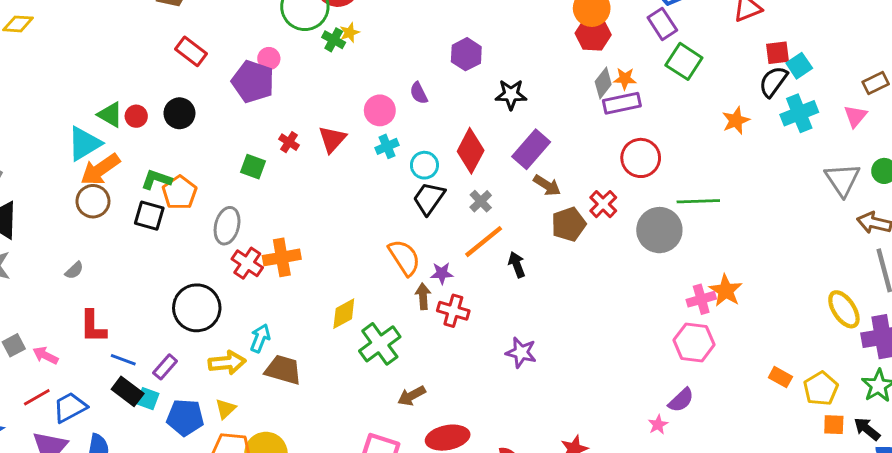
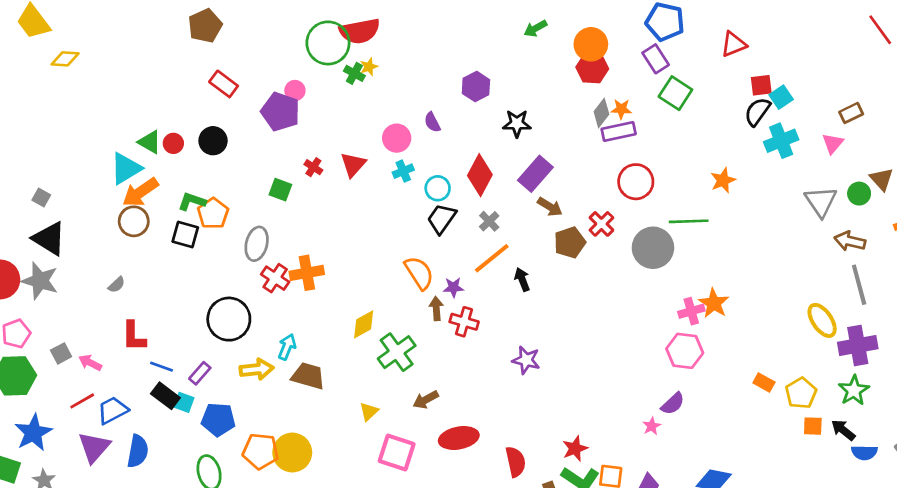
orange star: (736, 120) -> (723, 180), moved
yellow triangle: (226, 409) -> (369, 412), moved

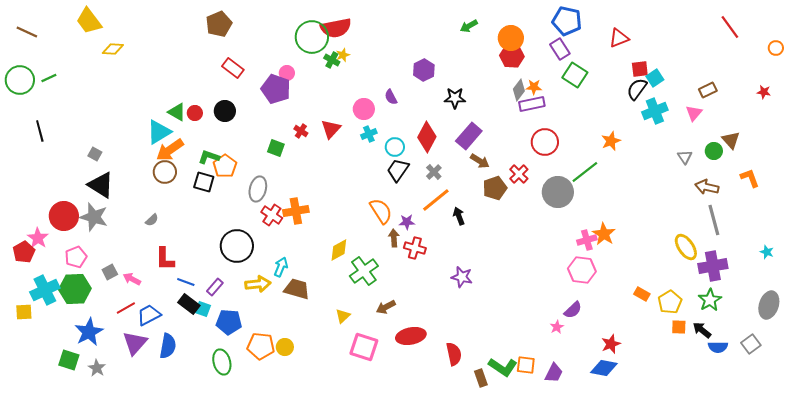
gray triangle: (821, 201) -> (685, 157), size x0.6
green line: (689, 221) -> (585, 172), turned -36
red star: (575, 449) -> (611, 344), moved
yellow circle: (292, 453) -> (285, 347), size x0.6

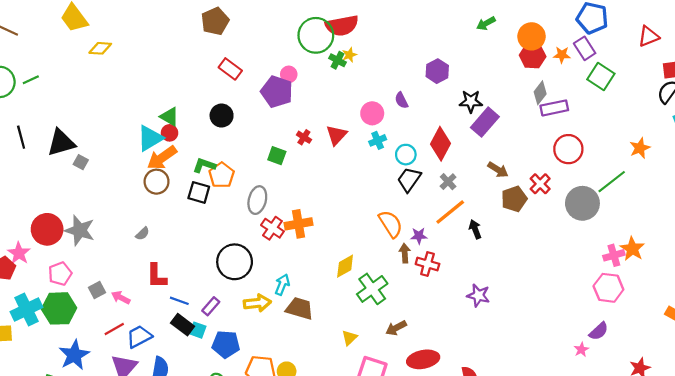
orange star: (534, 87) -> (562, 55), moved
red circle: (195, 113) -> (170, 133), moved
purple rectangle: (469, 136) -> (485, 122), moved
black triangle: (101, 185) -> (61, 143), moved, turned -48

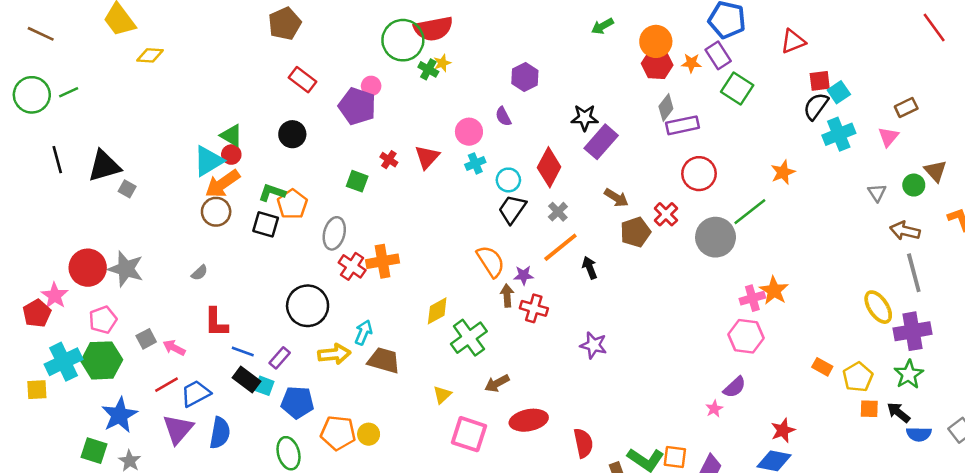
purple hexagon: (437, 71) -> (525, 77), moved

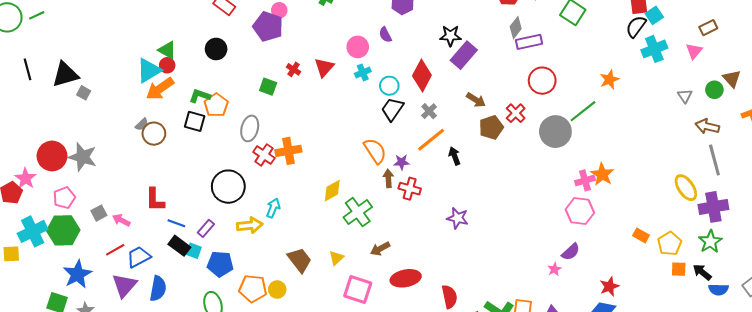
brown circle: (216, 212) -> (154, 134), moved
gray semicircle: (200, 273) -> (142, 124), moved
brown trapezoid: (384, 360) -> (300, 260), moved, turned 36

